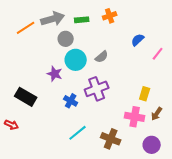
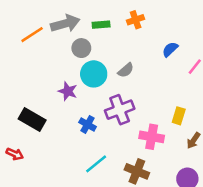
pink cross: (135, 117) -> (152, 137), moved

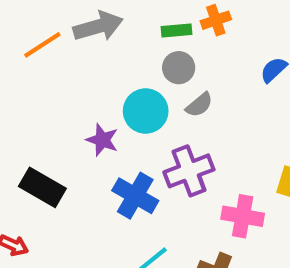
green rectangle: (101, 25) -> (177, 31), moved
gray circle: (81, 48) -> (179, 68), moved
blue cross: (88, 124) -> (135, 196), size x1.5

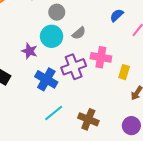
gray circle: (179, 68) -> (57, 12), moved
pink cross: (243, 216) -> (101, 57), moved

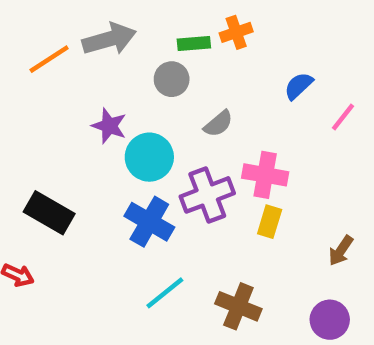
cyan circle: (52, 36) -> (149, 157), moved
purple star: (29, 51) -> (109, 126), moved
yellow rectangle: (124, 72) -> (270, 222), moved

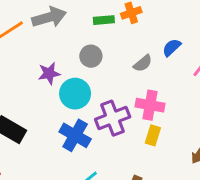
gray circle: (172, 79) -> (91, 56), moved
gray semicircle: (218, 124) -> (143, 63), moved
purple star: (109, 126) -> (49, 73), turned -30

